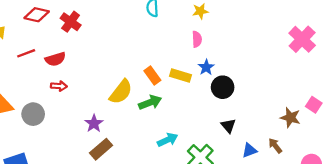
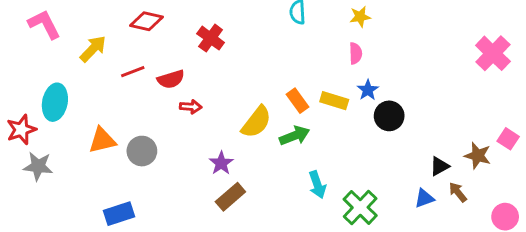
red cross: (71, 22) -> (211, 38), moved
red arrow: (59, 86) -> (191, 107), moved
black triangle: (228, 126) -> (439, 166), moved, turned 42
cyan arrow: (168, 140) -> (317, 185), turned 96

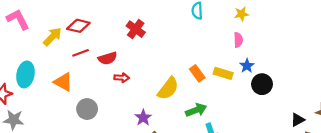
red diamond: (146, 21) -> (78, 26), moved
green arrow: (295, 136) -> (196, 110), moved
orange triangle: (102, 140) -> (63, 82), moved, turned 42

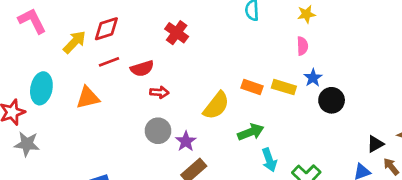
red diamond: (78, 26) -> (106, 29), turned -30
orange rectangle: (197, 73) -> (252, 87), turned -35
orange triangle: (63, 82) -> (88, 98), turned -42
gray circle: (87, 109) -> (158, 131), moved

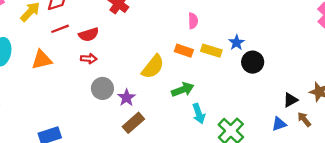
pink semicircle: (302, 46) -> (193, 21), moved
red arrow: (159, 92) -> (89, 59), moved

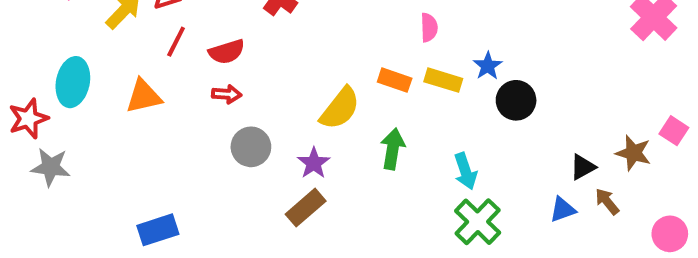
pink semicircle: (193, 21) -> (429, 27), moved
red line: (60, 29) -> (176, 42), turned -42
green arrow: (183, 90) -> (393, 149), turned -60
purple star: (127, 98) -> (314, 163), moved
cyan arrow: (199, 114) -> (465, 171), moved

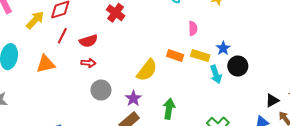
green arrow: (393, 149) -> (169, 109), moved
cyan arrow: (465, 171) -> (216, 74), moved

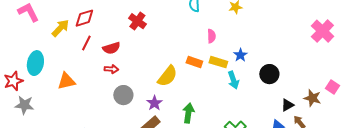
orange triangle: (46, 64) -> (66, 81), moved
black circle: (238, 66) -> (269, 74), moved

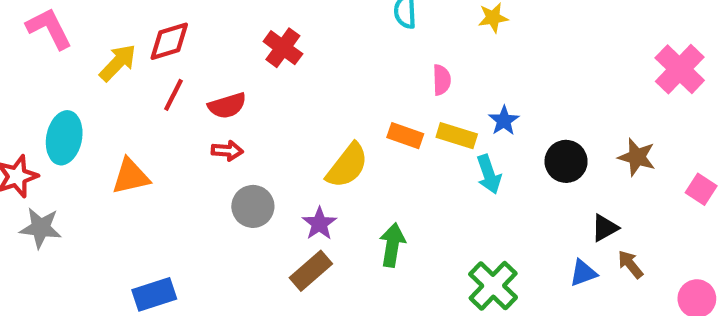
brown star: (312, 98) -> (637, 157), moved

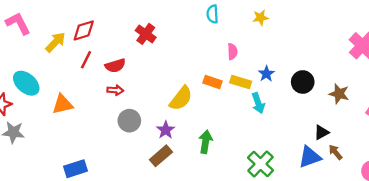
cyan ellipse: (64, 138) -> (26, 83), turned -60
black circle: (566, 161) -> (303, 82), moved
blue triangle: (583, 273) -> (310, 157), size x1.5

